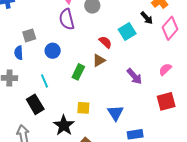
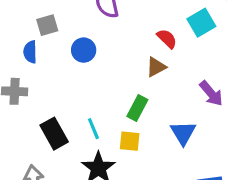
green rectangle: (78, 72) -> (137, 108), moved
cyan line: (45, 81) -> (93, 129), moved
blue triangle: (115, 113) -> (183, 133), moved

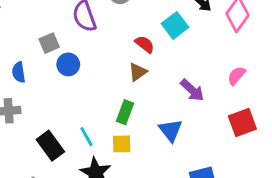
gray square: (47, 25) -> (49, 43), moved

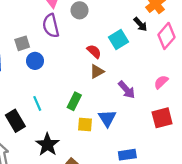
brown triangle: (138, 72) -> (97, 71), moved
cyan line: (86, 137) -> (37, 103), moved
yellow square: (122, 144) -> (85, 124), moved

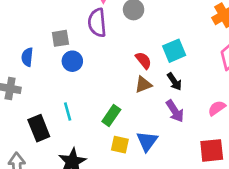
black arrow: (140, 24) -> (174, 82), moved

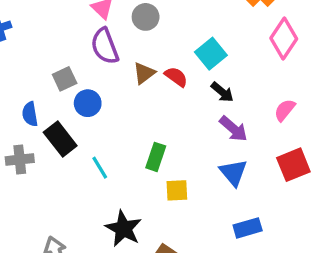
brown triangle: (143, 84) -> (144, 73), moved
black rectangle: (39, 128) -> (60, 139), moved
blue triangle: (147, 141) -> (233, 173), moved

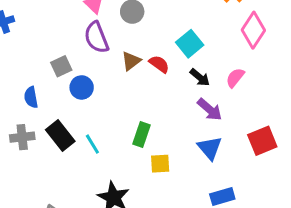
pink semicircle: (285, 110) -> (235, 78), moved
black rectangle: (60, 139) -> (60, 135), moved

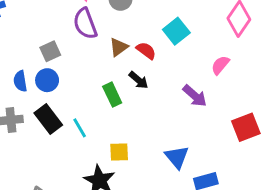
black arrow: (200, 77) -> (139, 80), moved
blue circle: (82, 87) -> (47, 80), moved
green rectangle: (142, 134) -> (112, 95), moved, turned -45
blue triangle: (210, 148) -> (177, 157), moved
yellow square: (160, 164) -> (119, 152), moved

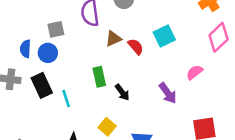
black arrow: (139, 80) -> (122, 92), moved
yellow square: (119, 152) -> (107, 127), moved, turned 30

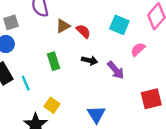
cyan square: (164, 36) -> (119, 25), moved, turned -36
black arrow: (122, 92) -> (90, 60), moved, turned -35
yellow square: (107, 127) -> (52, 105), moved

